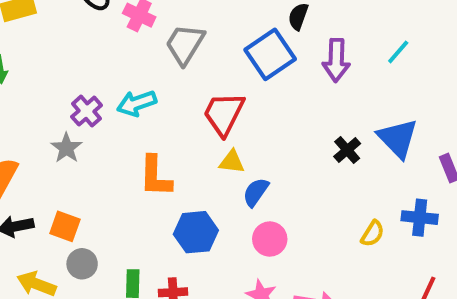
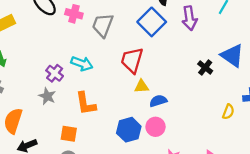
cyan arrow: (137, 103) -> (82, 64), turned -130
orange L-shape: (155, 176) -> (86, 104), moved
blue semicircle: (256, 192) -> (158, 101), turned 48
orange square: (65, 226) -> (69, 134), moved
pink circle: (270, 239) -> (156, 127), moved

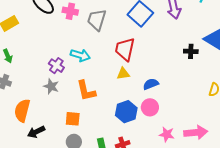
black cross: (205, 67) -> (191, 51), turned -32
yellow triangle: (142, 86) -> (123, 74), moved

